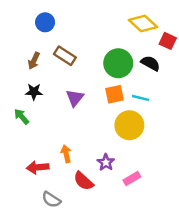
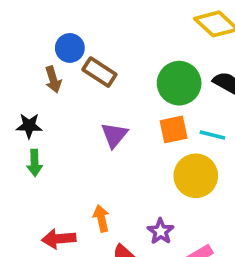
blue circle: (45, 22) -> (70, 48), moved
brown arrow: (34, 61) -> (53, 79), turned -42
black star: (34, 92) -> (29, 126), moved
green arrow: (22, 117) -> (35, 163), turned -140

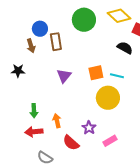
brown rectangle: (99, 72) -> (56, 42), turned 48
green circle: (179, 83) -> (84, 20), moved
green arrow: (35, 163) -> (34, 111), moved

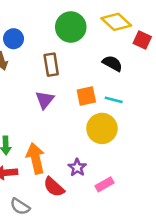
brown rectangle: (56, 42) -> (51, 65), moved
black semicircle: (125, 48) -> (112, 63), moved
orange arrow: (57, 121) -> (36, 158), size x1.6

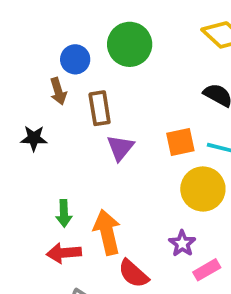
green circle: (71, 27) -> (130, 44), moved
brown rectangle: (51, 65) -> (100, 108), moved
purple star: (77, 167) -> (182, 243), moved

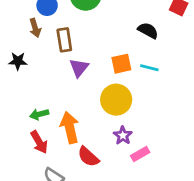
yellow circle: (203, 189) -> (116, 100), moved
green arrow: (64, 213) -> (39, 114), turned 78
red arrow: (64, 253) -> (39, 142), turned -115

